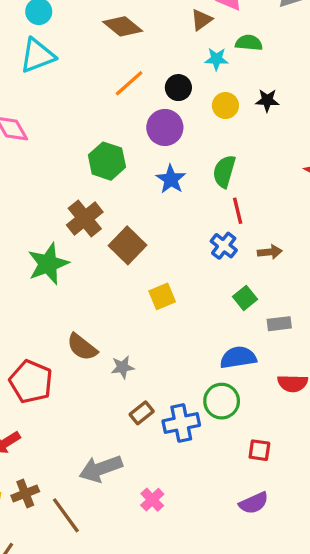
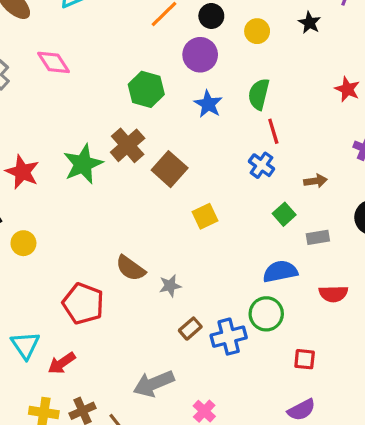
black star: (267, 100) -> (310, 23), moved, turned 30
brown arrow: (270, 252) -> (315, 181), moved
green star: (48, 264) -> (83, 164), moved

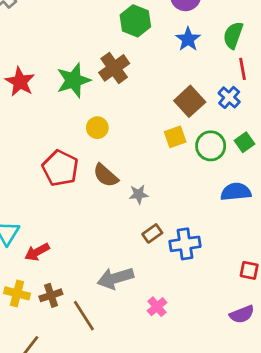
brown square: (170, 169) -> (190, 101), moved
yellow circle: (23, 243) -> (97, 128), moved
red pentagon: (83, 304) -> (60, 168), moved
green circle: (266, 314) -> (211, 146), moved

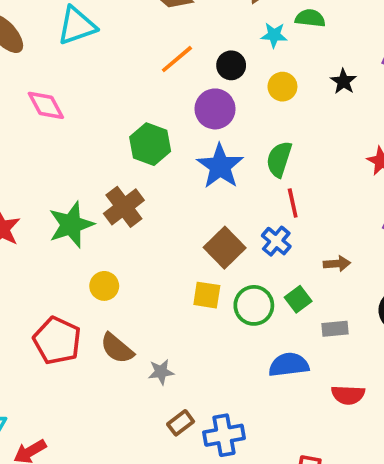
blue star: (188, 39) -> (220, 166), size x1.4
yellow square: (175, 137) -> (207, 295), turned 30

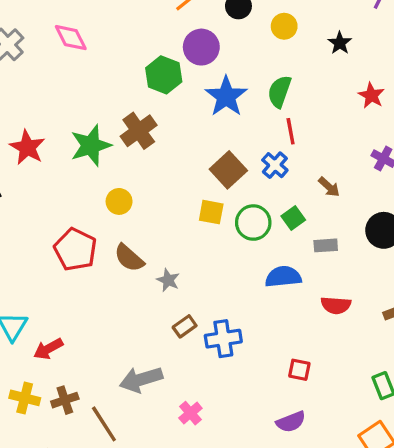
black star: (343, 81) -> (340, 43), moved
purple circle: (215, 109) -> (201, 47), moved
brown arrow: (337, 264) -> (329, 187), turned 45
gray star: (161, 372) -> (168, 280), turned 30

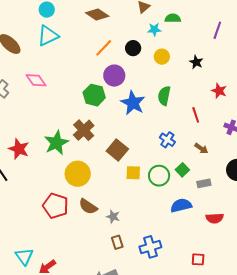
red line: (291, 131) -> (196, 115), moved
brown square: (228, 170) -> (117, 150), moved
yellow circle: (119, 201) -> (78, 174), size x1.6
brown rectangle: (185, 326) -> (117, 242), moved, turned -64

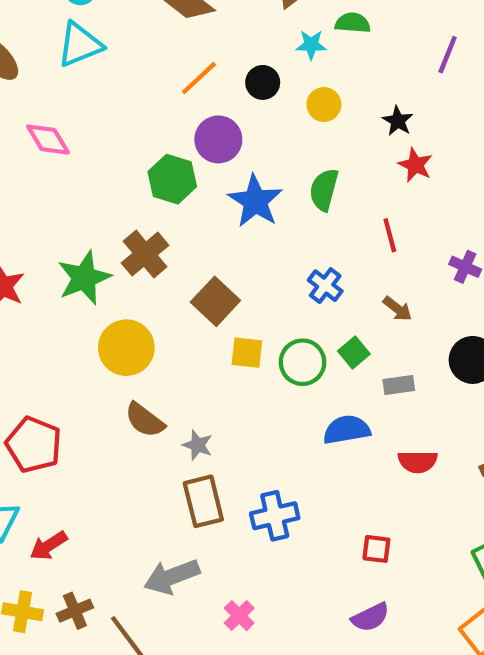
red star: (219, 91) -> (415, 165), moved
red pentagon: (56, 206) -> (34, 445), moved
brown rectangle: (117, 242) -> (203, 501), size x1.6

